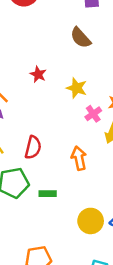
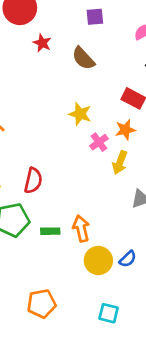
red star: (38, 74) -> (42, 43), moved
orange arrow: (79, 158) -> (81, 228), moved

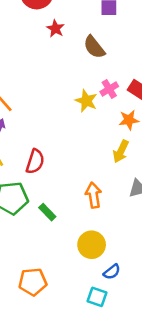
pink cross: (99, 142) -> (109, 89), moved
orange arrow: (81, 228) -> (94, 195), moved
green rectangle: (50, 231) -> (47, 212), turned 42
blue semicircle: (128, 259) -> (112, 272), moved

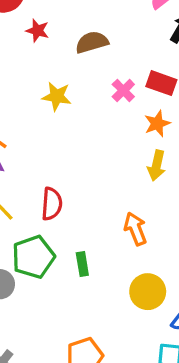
brown semicircle: (94, 47) -> (92, 42), turned 125
yellow star: (86, 101) -> (57, 96), moved
green rectangle: (47, 212) -> (82, 264), turned 48

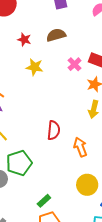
red star: (37, 31) -> (24, 40), moved
red semicircle: (52, 204) -> (54, 130), moved
green rectangle: (82, 264) -> (44, 201), moved, turned 56

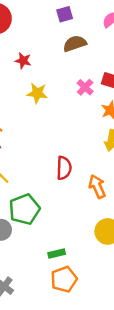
brown semicircle: (56, 35) -> (75, 43), moved
green rectangle: (44, 201) -> (57, 253), turned 32

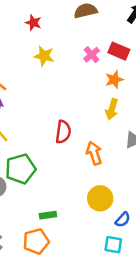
orange pentagon: (64, 279) -> (36, 241), moved

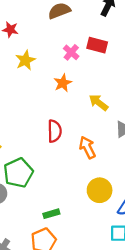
yellow star: (44, 56) -> (25, 60), turned -30
orange star: (114, 80) -> (63, 83), moved
yellow arrow: (112, 109) -> (98, 102), turned 120

